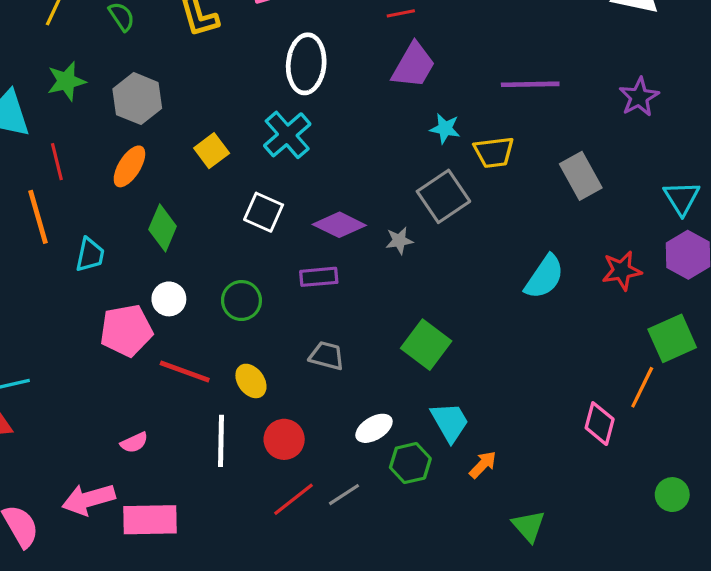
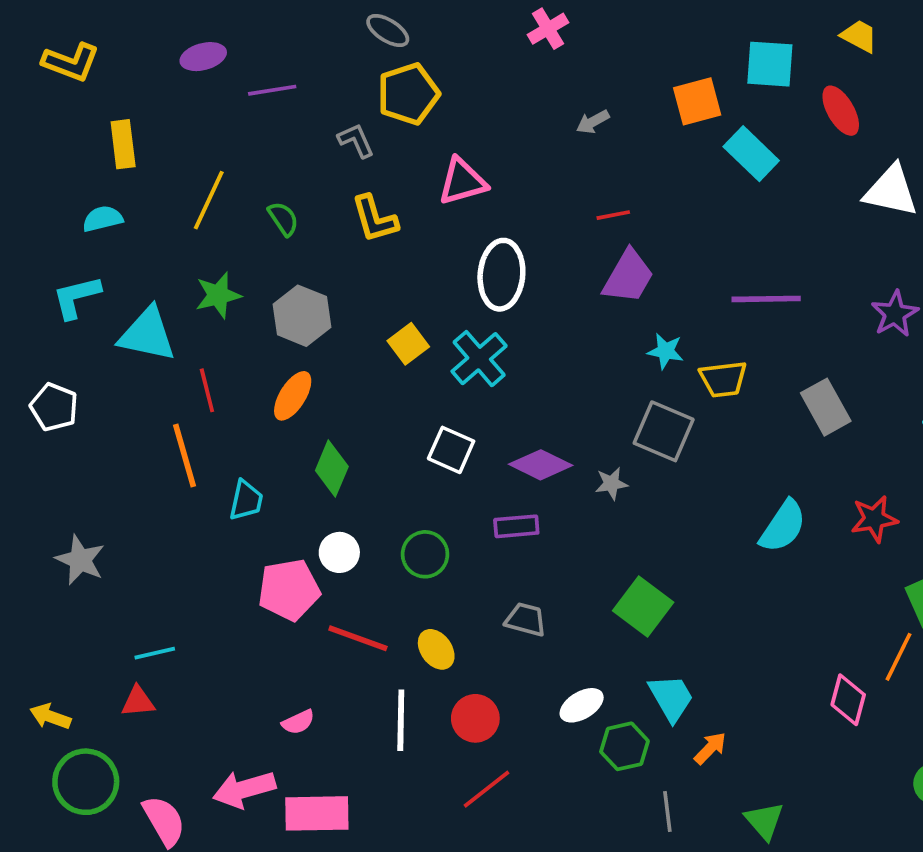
yellow square: (212, 151) -> (408, 344), moved
gray square: (443, 196) -> (664, 431), turned -33
gray line: (344, 495) -> (667, 812), moved, turned -64

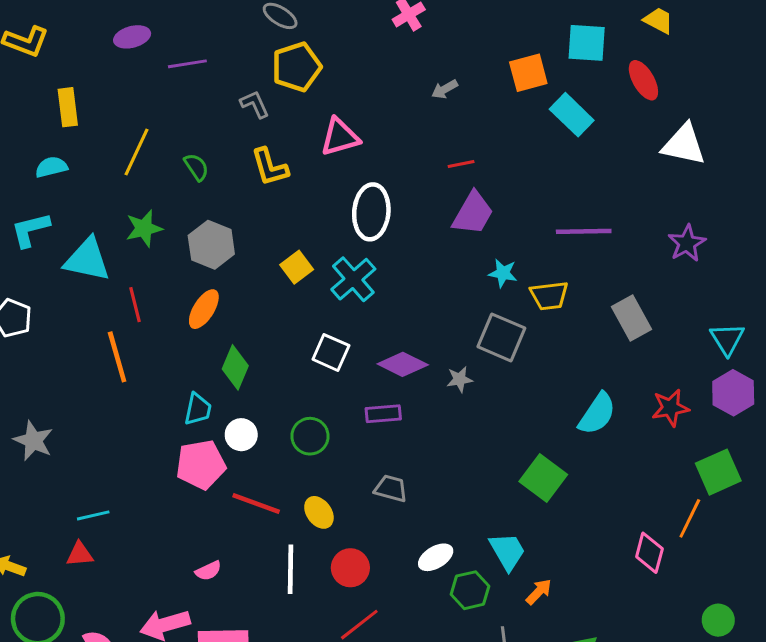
cyan trapezoid: (246, 500) -> (198, 409), moved
green square: (643, 607) -> (543, 478), moved

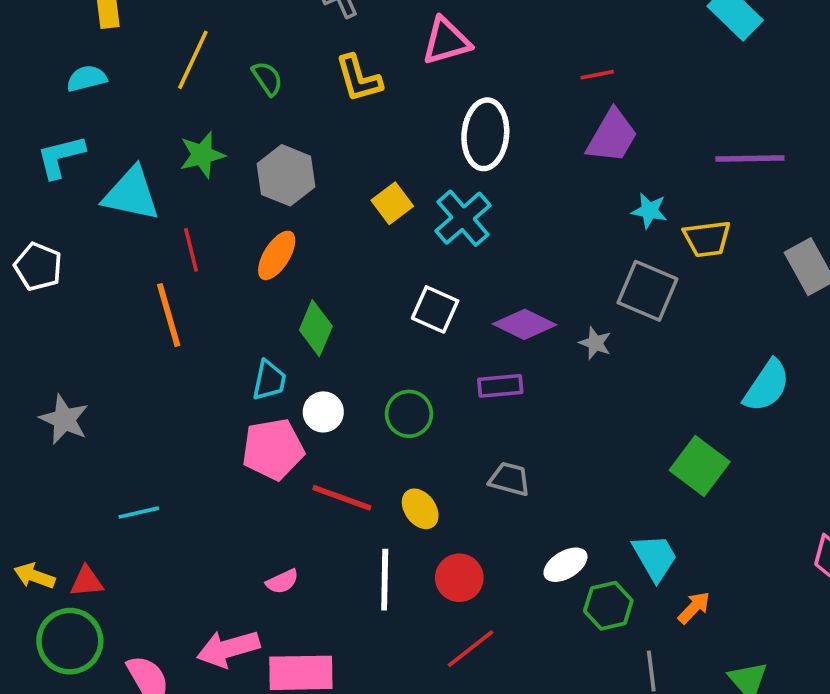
gray star: (460, 379) -> (595, 343), turned 30
red triangle: (80, 554) -> (87, 582), moved

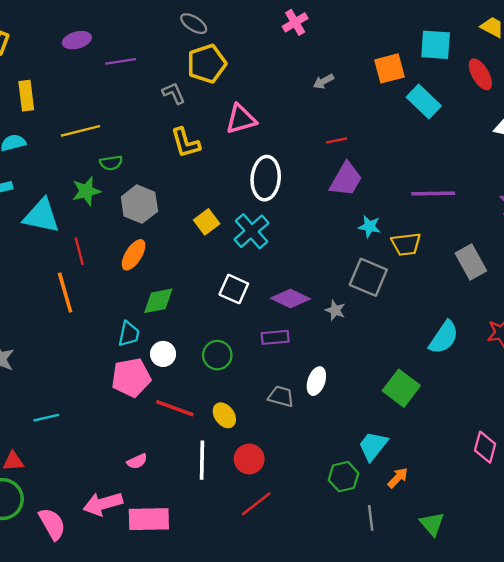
yellow line: (193, 60) -> (80, 131), turned 51
green semicircle: (267, 78) -> (111, 163), moved, turned 115
green diamond: (316, 328) -> (158, 301), turned 56
cyan trapezoid: (655, 557) -> (373, 446), turned -112
white ellipse: (565, 565) -> (316, 381), moved, turned -40

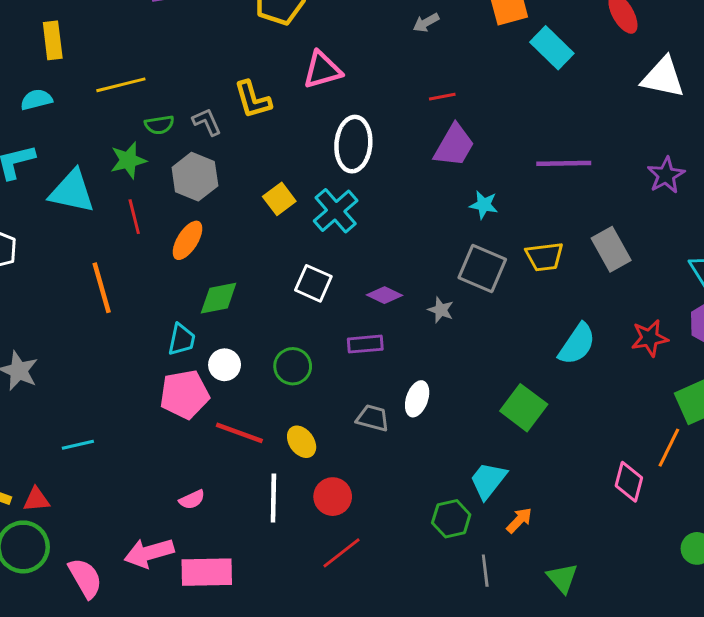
gray L-shape: (174, 93) -> (207, 122), moved
yellow trapezoid: (406, 244) -> (544, 257), moved
red line: (79, 251) -> (134, 217), moved
purple diamond: (290, 298) -> (384, 295), size x0.7

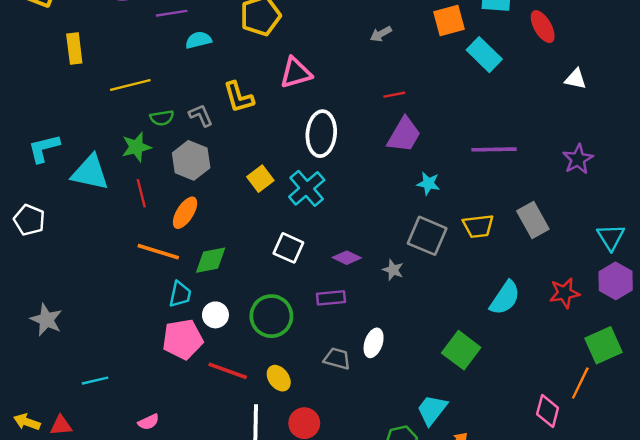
white triangle: (663, 77) -> (575, 79), size x0.6
cyan semicircle: (36, 100) -> (198, 40), moved
orange line: (102, 288) -> (158, 252), moved, turned -57
green circle: (293, 366) -> (271, 316), size x1.4
pink semicircle: (192, 500) -> (149, 422), moved

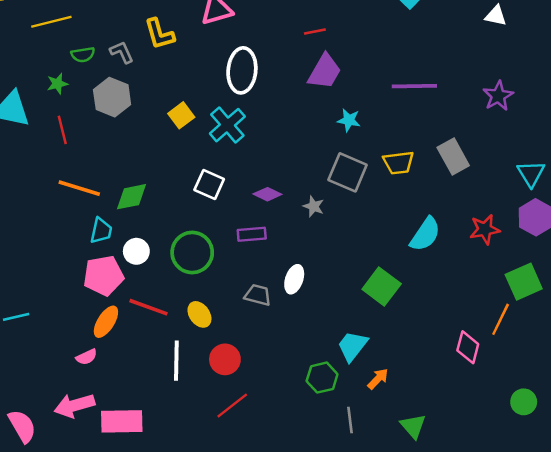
green star: (136, 147) -> (57, 84), size x0.7
orange ellipse: (185, 213) -> (106, 322), moved
pink semicircle: (149, 422) -> (87, 357), moved

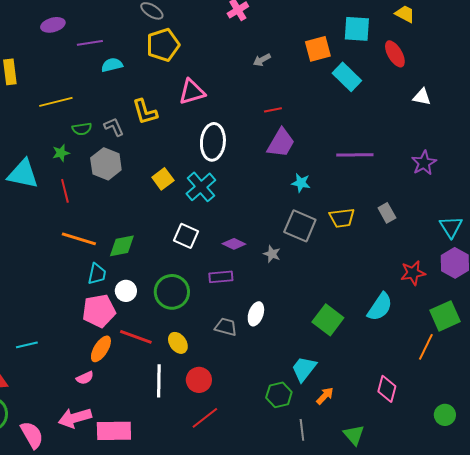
gray rectangle: (453, 157) -> (387, 213), size x0.7
cyan semicircle: (425, 234) -> (380, 307), moved
pink diamond: (468, 347) -> (387, 389), moved

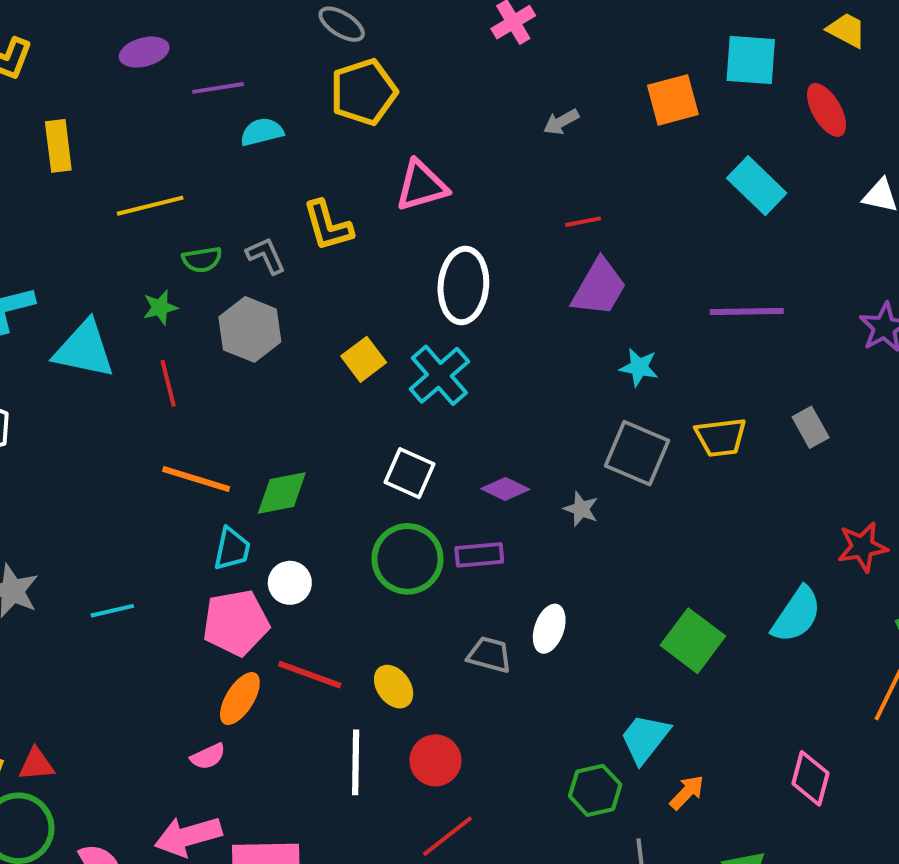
cyan rectangle: (347, 77) -> (757, 186), moved
green circle: (172, 292) -> (408, 559), moved
cyan line: (27, 345) -> (112, 611), moved

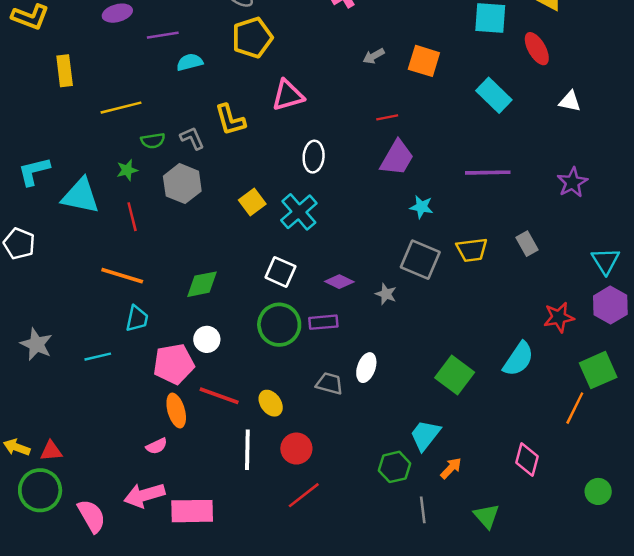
orange square: (673, 100) -> (424, 61), moved, turned 32
white ellipse: (463, 286) -> (314, 157), size x0.7
orange line: (196, 479) -> (122, 276), moved
cyan trapezoid: (232, 549) -> (137, 319), moved
orange ellipse: (240, 699) -> (176, 411), turned -48

